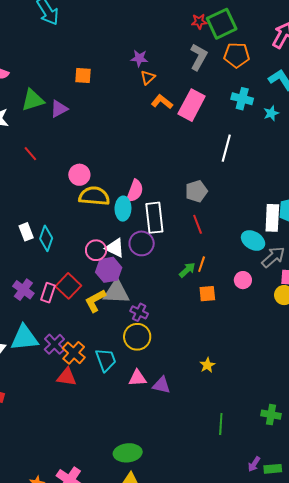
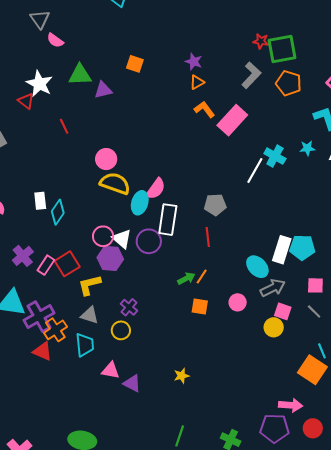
cyan cross: (242, 99) -> (275, 156), moved
gray triangle: (116, 292) -> (90, 315), moved, size x0.7
yellow circle: (137, 337) -> (121, 330), size x0.7
purple cross: (54, 344) -> (39, 317), size x1.4

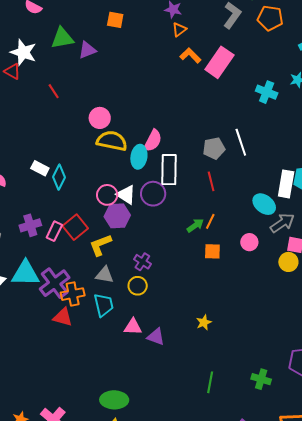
white line: (255, 171) -> (241, 142), moved, turned -40
white rectangle: (40, 201) -> (40, 168), turned -48
purple cross: (23, 256) -> (30, 225), turned 30
orange cross: (55, 330) -> (73, 294), turned 30

